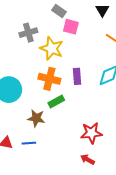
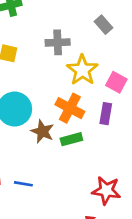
pink square: (71, 27) -> (116, 82), moved
brown star: (36, 118) -> (42, 131), moved

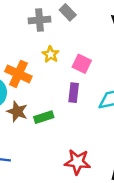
gray cross: (58, 42) -> (39, 20), moved
yellow star: (82, 70) -> (51, 54), size x0.6
orange cross: (70, 108) -> (18, 74), moved

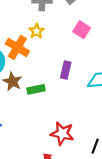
yellow star: (51, 54) -> (37, 31), moved
pink square: (82, 64) -> (82, 30), moved

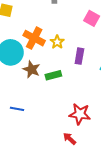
yellow star: (37, 31) -> (57, 42), moved

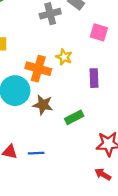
yellow star: (57, 42) -> (64, 57), moved
green rectangle: (53, 75) -> (74, 117), moved

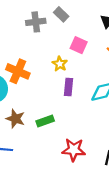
yellow star: (64, 57) -> (60, 64), moved
brown star: (43, 105) -> (15, 119), moved

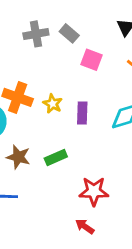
gray rectangle: (61, 14) -> (69, 33), moved
yellow star: (60, 64) -> (53, 104), moved

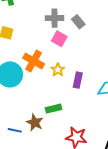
pink square: (92, 60) -> (59, 39), moved
brown star: (18, 157) -> (35, 123), moved

